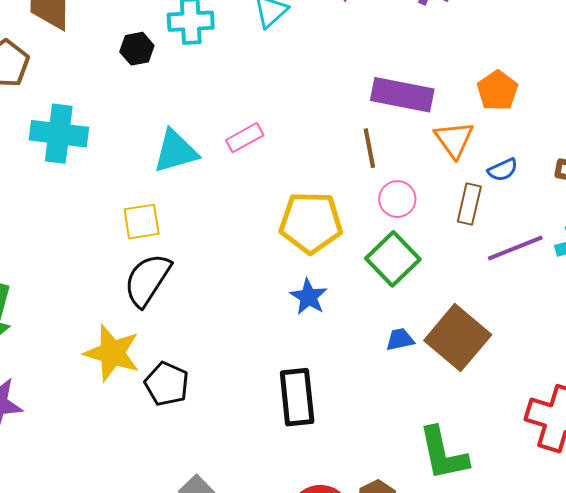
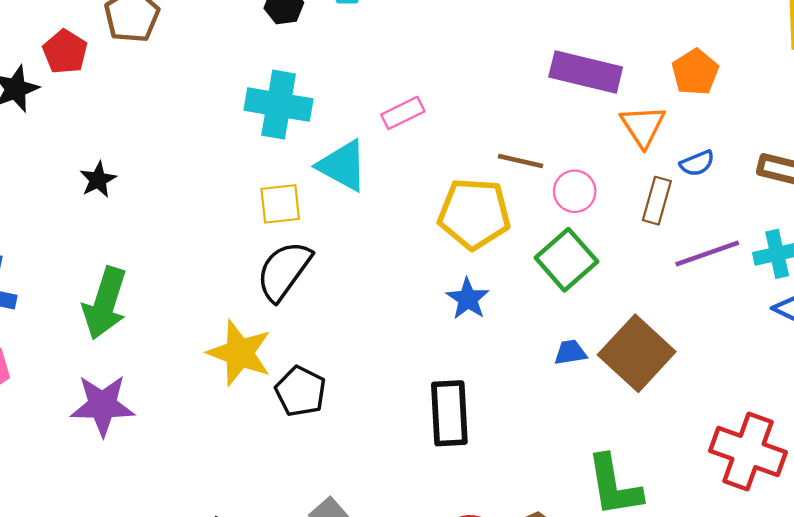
cyan cross: (59, 134) -> (279, 105), moved
brown line: (369, 148) -> (520, 161), moved, turned -69
cyan triangle: (176, 151) -> (343, 166), moved, turned 42

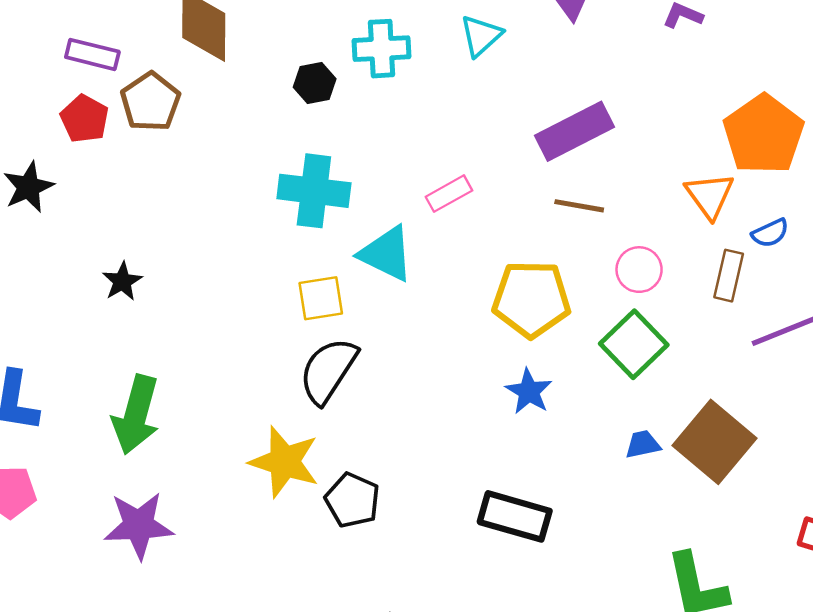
red pentagon: (65, 52) -> (84, 119), moved
purple rectangle: (586, 72) -> (575, 131), moved, turned -38
orange pentagon: (695, 72) -> (764, 134), size x1.6
brown line: (520, 161) -> (579, 206), moved
black rectangle: (449, 413) -> (515, 516), turned -68

